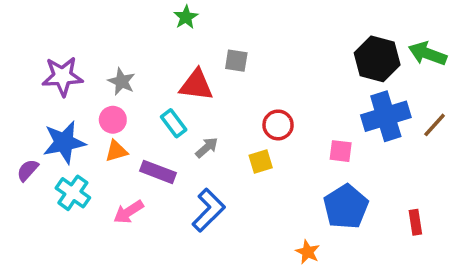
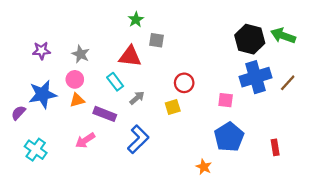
green star: (186, 17) -> (136, 20), moved
purple star: (62, 76) -> (41, 51), size x0.7
cyan cross: (73, 193) -> (36, 150), moved

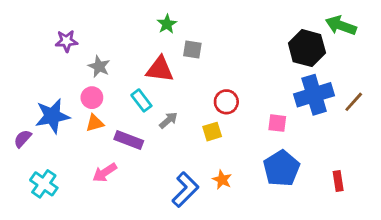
green arrow: (283, 36) -> (341, 25), moved
purple star: (41, 51) -> (66, 41), moved
blue L-shape: (138, 139) -> (185, 190), moved
orange star: (204, 167) -> (222, 180), moved

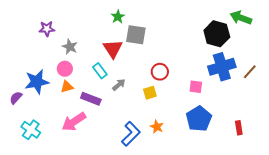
gray square: (192, 49) -> (136, 35), size x1.5
red triangle: (160, 69) -> (113, 49), turned 50
pink arrow: (105, 173) -> (74, 122), size x1.4

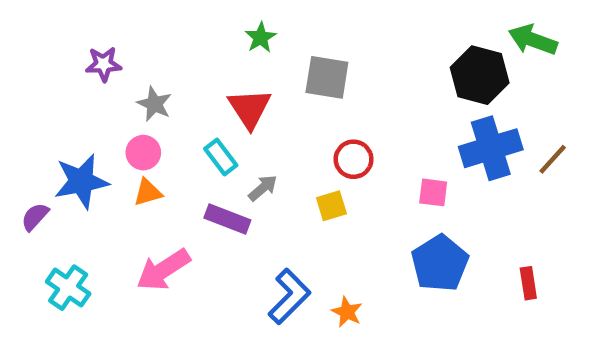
gray square: (136, 35) -> (327, 77), moved
purple rectangle: (91, 99) -> (227, 219), moved
orange star: (157, 127) -> (347, 312), moved

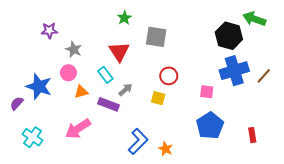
blue star: (81, 181) -> (39, 86), turned 30
orange triangle: (148, 192) -> (81, 92), moved
yellow square: (331, 206) -> (158, 98), turned 32

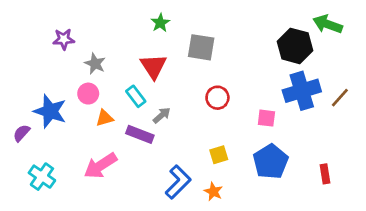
yellow square: (158, 98) -> (219, 155), moved, turned -32

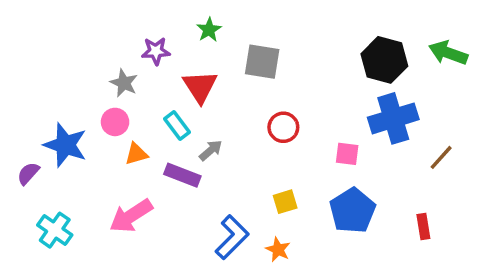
green arrow: (328, 24) -> (448, 53), moved
purple star: (64, 39) -> (156, 51), moved
brown line: (340, 98) -> (441, 157), moved

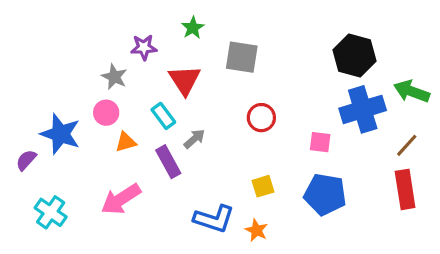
green arrow: (448, 53) -> (412, 91), moved
purple rectangle: (182, 175) -> (168, 162), turned 40
blue pentagon: (352, 211) -> (325, 194), turned -30
red rectangle: (423, 227) -> (405, 189), moved, size x1.6
blue L-shape: (232, 237) -> (214, 219), turned 63

